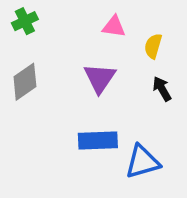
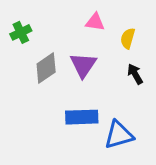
green cross: (25, 21) -> (21, 32), moved
gray diamond: (25, 82) -> (46, 68), moved

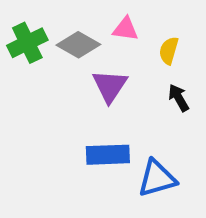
green cross: (21, 32) -> (27, 43), size x1.4
gray diamond: (46, 68) -> (78, 45), moved, turned 64

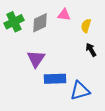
gray diamond: (78, 45) -> (40, 23), turned -55
purple triangle: (110, 86) -> (36, 59), moved

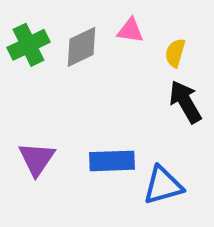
black arrow: (91, 50) -> (185, 102), size x1.5
purple triangle: (36, 59) -> (37, 159), moved

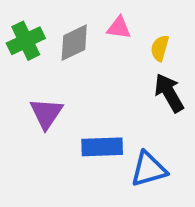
purple triangle: (37, 159) -> (46, 113), moved

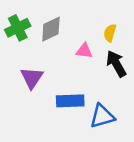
pink triangle: (119, 28) -> (84, 51), moved

